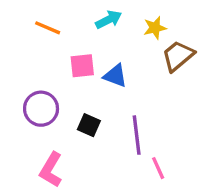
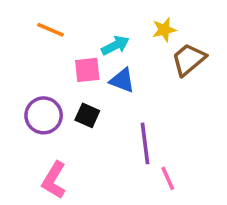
cyan arrow: (109, 20) -> (115, 45), moved
black square: (89, 125) -> (87, 115), moved

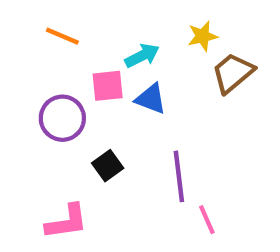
purple circle: (44, 115) -> (62, 118), moved
black square: (87, 115) -> (108, 166), moved, turned 30
pink L-shape: (54, 180) -> (67, 222), turned -129

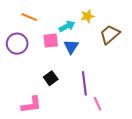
yellow star: (203, 36) -> (87, 16), moved
blue triangle: (151, 99) -> (71, 47), turned 42
purple circle: (62, 118) -> (17, 44), moved

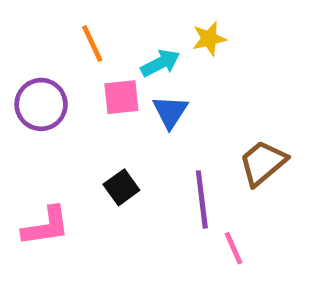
orange line: (29, 17) -> (92, 44), moved, turned 42
brown trapezoid: (110, 34) -> (263, 163), moved
pink L-shape: (31, 105) -> (46, 226), moved

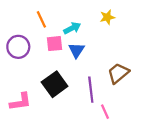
yellow star: (209, 39) -> (107, 17), moved
black square: (121, 187) -> (55, 84), size x1.6

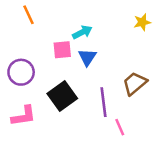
yellow star: (107, 17) -> (142, 22), moved
orange line: (41, 19) -> (29, 15), moved
purple circle: (18, 47) -> (21, 72), moved

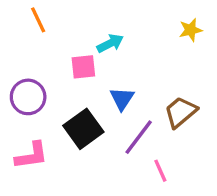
blue triangle: (87, 57) -> (122, 99), moved
purple line: (103, 102) -> (139, 137), turned 44

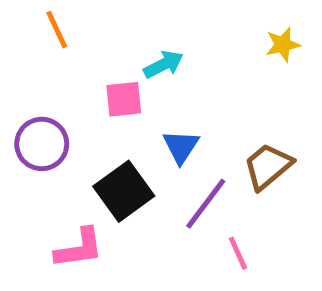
pink L-shape: (31, 156) -> (79, 248), moved

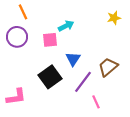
purple circle: (42, 144) -> (17, 37), moved
pink L-shape: (79, 248) -> (16, 97), moved

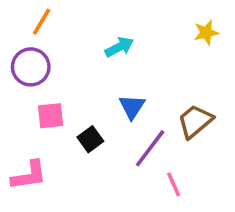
orange line: (23, 12) -> (42, 22), turned 56
pink square: (50, 40) -> (51, 116), moved
black square: (50, 77) -> (90, 139), size x0.6

